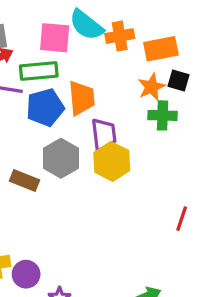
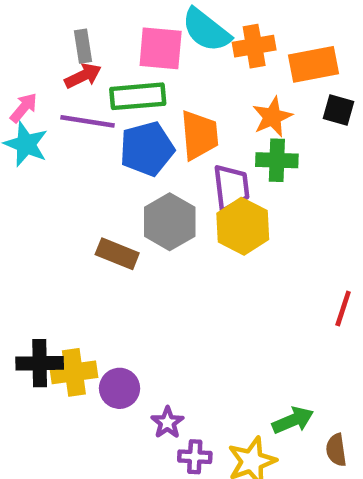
orange star: (151, 87) -> (272, 117), moved
green cross: (163, 115) -> (277, 160), moved

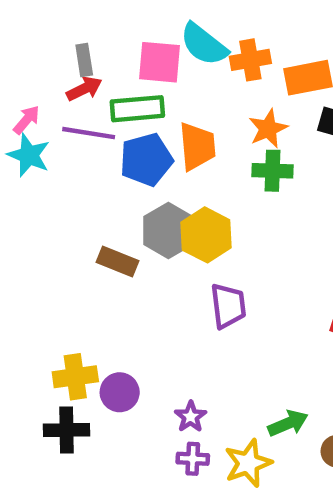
purple trapezoid: (231, 188) -> (228, 306), moved
yellow hexagon: (243, 226) -> (206, 235), moved
black cross: (40, 363) -> (66, 430), moved
purple star: (167, 423) -> (191, 417), moved

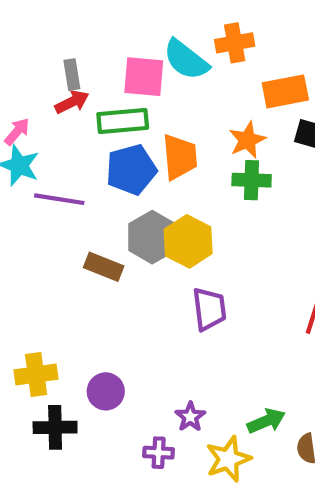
orange cross: (250, 60) -> (235, 43), moved
purple line: (89, 133) -> (59, 199), moved
yellow cross: (75, 377) -> (36, 374), moved
purple star: (191, 417) -> (190, 417), moved
purple cross: (193, 459) -> (159, 453), moved

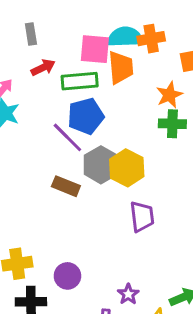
orange cross: (235, 43) -> (151, 39), moved
cyan semicircle: (186, 60) -> (125, 37), turned 140
gray rectangle: (72, 75) -> (31, 34), moved
orange trapezoid: (180, 157) -> (121, 67), moved
purple line: (59, 199) -> (67, 137), moved, turned 36

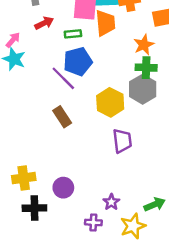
green rectangle: (80, 81) -> (73, 34), size x0.6
gray hexagon: (101, 165) -> (143, 89), moved
brown rectangle: (66, 186) -> (62, 117), turned 35

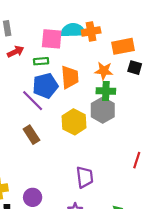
orange trapezoid: (105, 23) -> (70, 77), moved
orange star: (144, 45) -> (104, 71), turned 30
purple trapezoid: (122, 141) -> (85, 177), moved

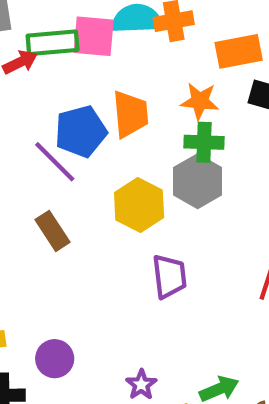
green rectangle: (41, 61) -> (53, 43), moved, size x1.6
purple trapezoid: (85, 177) -> (169, 276), moved

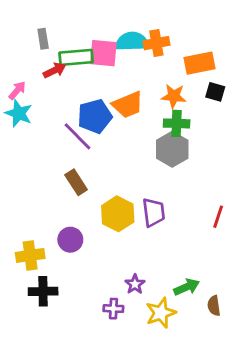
orange trapezoid: (130, 114) -> (128, 105), turned 72
yellow hexagon: (139, 205) -> (118, 214), moved
purple circle: (55, 359) -> (70, 240), moved

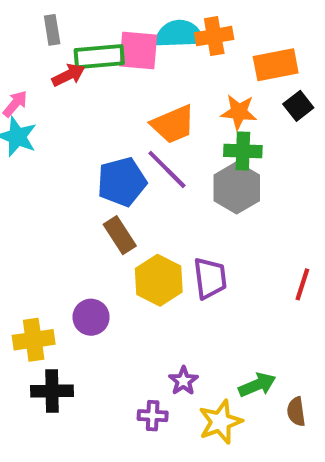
black square: (215, 92) -> (298, 106), turned 36
blue pentagon: (95, 116) -> (122, 182), moved
purple line: (78, 136) -> (167, 169), moved
brown rectangle: (76, 182) -> (120, 235), moved

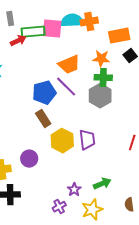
green arrow: (257, 385) -> (102, 184), moved
purple cross: (153, 416) -> (59, 207), turned -32

